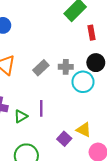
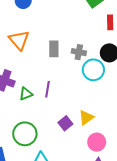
gray rectangle: (41, 68) -> (54, 49), turned -56
yellow triangle: (84, 130) -> (86, 117), turned 49

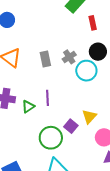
gray cross: (79, 52) -> (69, 57), turned -32
green circle: (25, 134) -> (51, 138), moved

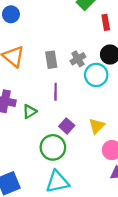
purple line: (48, 98) -> (56, 92), moved
purple square: (71, 126) -> (67, 126), moved

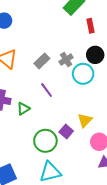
gray rectangle: (51, 60) -> (42, 61), turned 56
purple line: (56, 92) -> (47, 90), turned -35
purple square: (67, 126) -> (66, 132), moved

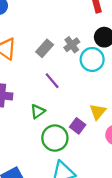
green triangle: (23, 109) -> (38, 111), moved

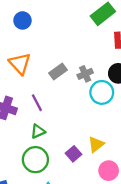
purple line: (52, 81) -> (37, 103), moved
green circle: (55, 138) -> (35, 160), moved

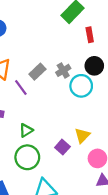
purple line: (37, 103) -> (21, 87), moved

